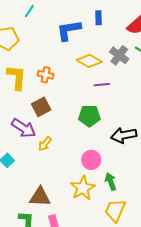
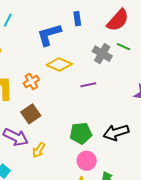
yellow diamond: (89, 61) -> (59, 65), moved
orange cross: (46, 75) -> (31, 81), turned -35
green pentagon: (89, 116) -> (81, 133), moved

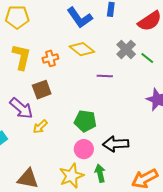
blue L-shape: (49, 35) -> (80, 18), turned -124
green line: (123, 47) -> (147, 58), moved
black arrow: (116, 132) -> (116, 144), moved

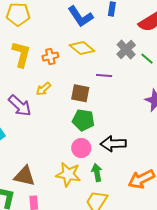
brown square: (42, 90) -> (80, 93), moved, turned 30
yellow arrow: (40, 127) -> (43, 89), moved
yellow star: (72, 176) -> (68, 174), turned 30

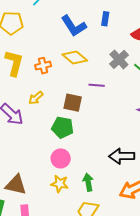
green pentagon: (83, 120) -> (63, 127), moved
black arrow: (113, 144) -> (122, 156), moved
pink circle: (81, 148) -> (61, 158), moved
yellow star: (68, 174) -> (60, 184), size x0.7

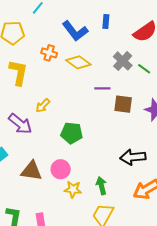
orange cross: (43, 66) -> (49, 53), moved, turned 35
brown square: (73, 103) -> (123, 104), moved
pink circle: (61, 158) -> (61, 169), moved
brown triangle: (16, 185) -> (31, 171), moved

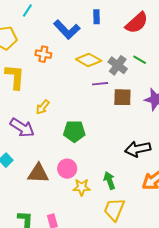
gray cross: (123, 61) -> (118, 65), moved
yellow diamond: (78, 62) -> (89, 60), moved

